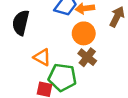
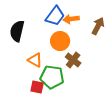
orange circle: (84, 33) -> (60, 41), moved

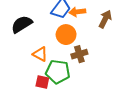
black semicircle: (17, 31) -> (22, 24), turned 45
brown cross: (73, 60) -> (79, 54), turned 35

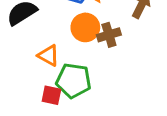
brown cross: (79, 54) -> (109, 35), moved

